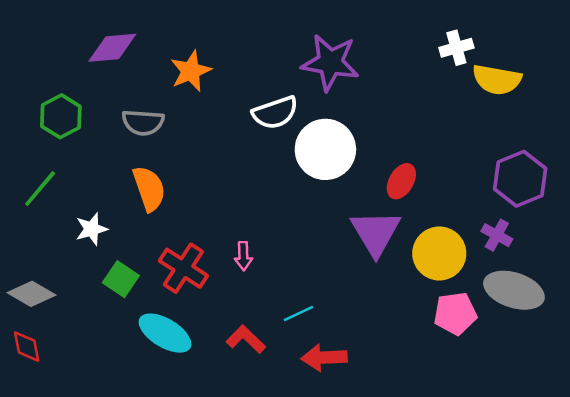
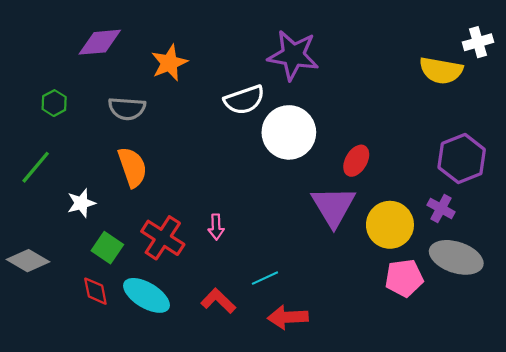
white cross: (456, 48) -> (478, 42), moved
green hexagon: (61, 116) -> (54, 103), size x0.7
red diamond: (27, 347) -> (95, 291), moved

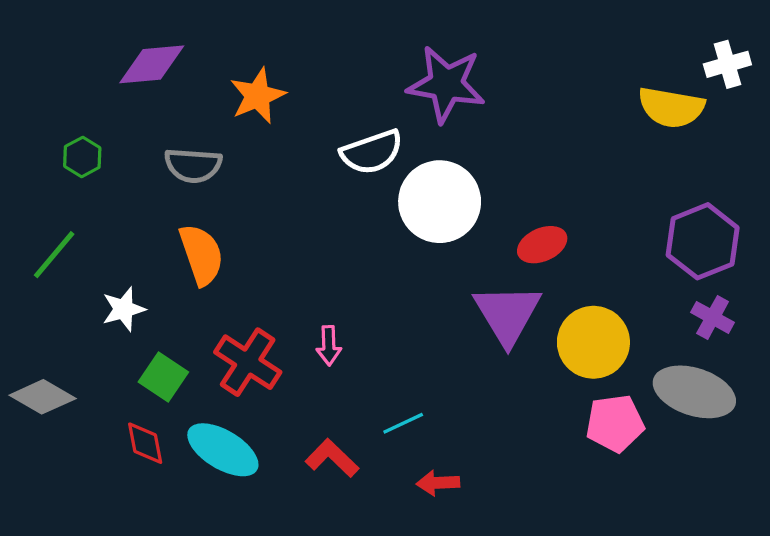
red ellipse: (356, 161) -> (542, 245), turned 36
purple cross: (441, 208) -> (713, 317), moved
red arrow: (288, 317) -> (438, 483), size x0.7

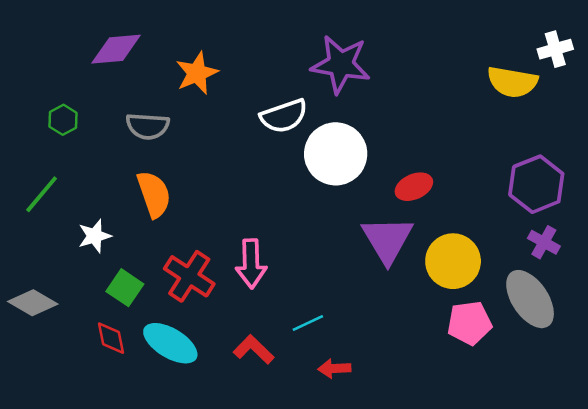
pink arrow: (329, 346) -> (251, 264), size x1.6
gray ellipse: (694, 392) -> (530, 299), turned 38

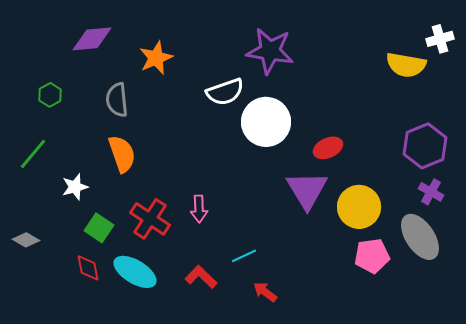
gray semicircle: (148, 126) -> (117, 100), turned 80
pink arrow: (251, 264) -> (199, 209), size x0.7
gray diamond: (33, 303) -> (26, 240), size x0.7
red arrow: (334, 368) -> (265, 292), turned 40

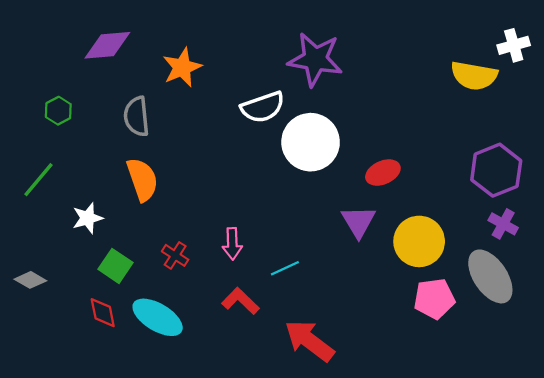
purple triangle: (307, 190) -> (358, 222), size x0.7
red cross: (150, 219) -> (175, 255), size x0.6
cyan line: (244, 256) -> (285, 268), moved
red L-shape: (201, 277) -> (240, 301), moved
red arrow: (265, 292) -> (309, 341), size x1.8

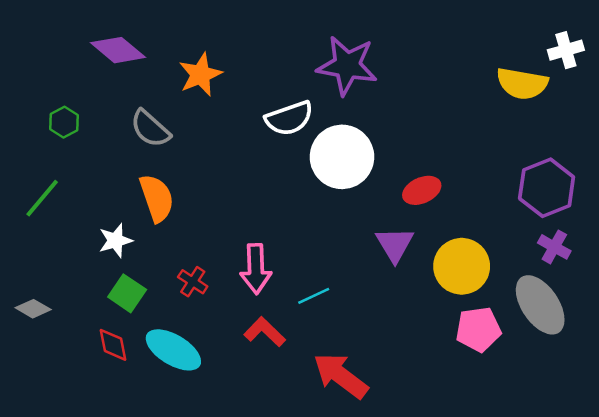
purple diamond: (107, 45) -> (118, 50), turned 45
gray semicircle: (137, 116) -> (150, 129), turned -42
white star: (88, 218) -> (115, 241), moved
pink arrow: (232, 244) -> (256, 269), size x1.4

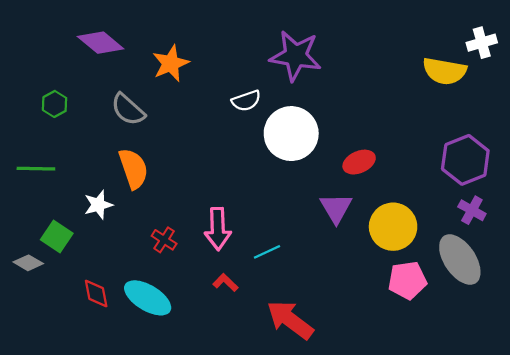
white semicircle: (289, 118) -> (246, 101), size x0.7
green line: (42, 198) -> (36, 169), turned 51
green square: (127, 293) -> (57, 237), moved
red L-shape: (265, 332) -> (225, 283), size x0.7

